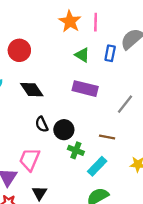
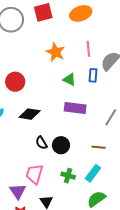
pink line: (96, 22) -> (88, 49), moved
black diamond: (32, 90) -> (30, 114), turned -40
green cross: (76, 150) -> (68, 176), moved

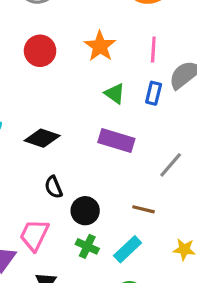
red circle: (15, 82) -> (40, 51), moved
black circle: (61, 145) -> (85, 211), moved

